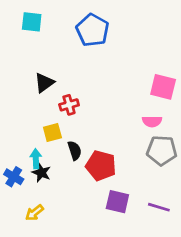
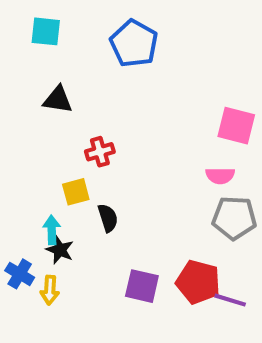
black triangle: (44, 83) -> (58, 100), moved, turned 45
red pentagon: (101, 166) -> (198, 282), moved
blue cross: (14, 177) -> (20, 274), moved
purple square: (117, 202) -> (142, 286), moved
yellow arrow: (34, 213) -> (50, 290), moved, turned -48

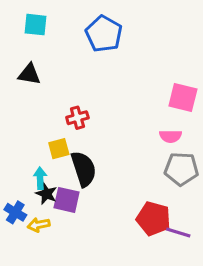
black triangle: (58, 100) -> (29, 74), moved
black semicircle: (108, 218) -> (84, 169), size x1.6
purple square: (142, 286) -> (67, 200), moved
yellow arrow: (50, 290) -> (39, 225), turned 75

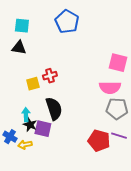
cyan square: (36, 25) -> (22, 26), moved
pink semicircle: (171, 136) -> (110, 88), size x1.5
yellow square: (59, 149) -> (33, 84), moved
purple line: (178, 233) -> (119, 136), moved

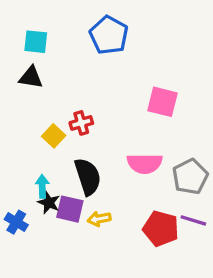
pink square: (118, 63) -> (163, 102), moved
yellow square: (33, 84) -> (54, 136), turned -32
pink semicircle: (110, 88) -> (145, 164), moved
gray pentagon: (117, 109) -> (190, 177), turned -30
yellow arrow: (25, 145) -> (99, 219), moved

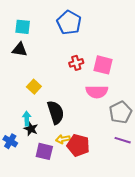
red cross: (81, 123) -> (76, 63), moved
pink semicircle: (145, 164) -> (97, 92), moved
purple square: (70, 209) -> (44, 151), moved
red pentagon: (161, 229) -> (78, 145), moved

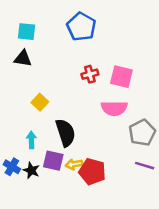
black star: (31, 129) -> (31, 170), moved
purple square: (44, 151) -> (53, 161), moved

